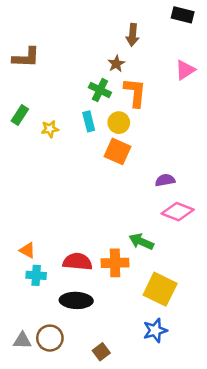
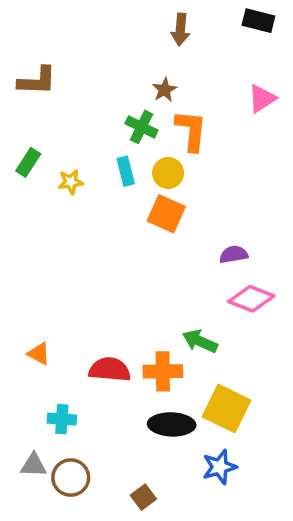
brown arrow: (133, 35) -> (180, 30), moved
cyan cross: (36, 275) -> (62, 419), moved
black ellipse: (76, 300) -> (172, 424), moved
gray triangle: (22, 341) -> (33, 465), moved

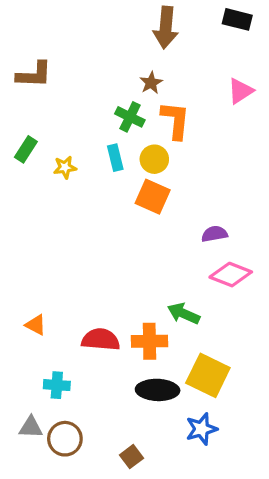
brown arrow: (180, 30) -> (166, 28), size x1.4

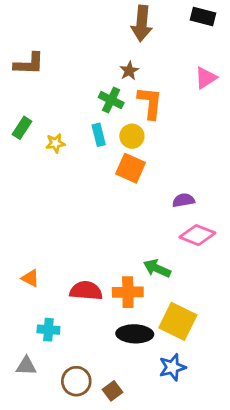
brown circle: (65, 439) -> (76, 381), moved

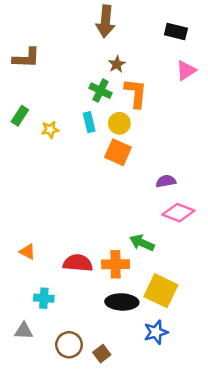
black rectangle: (203, 16) -> (176, 31), moved
brown arrow: (142, 23) -> (105, 21), moved

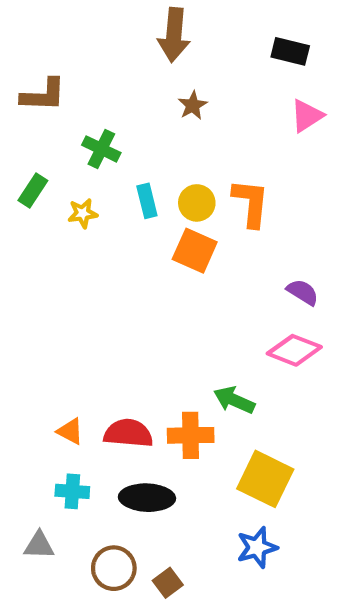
green cross: (100, 91) -> (101, 149), moved
orange L-shape: (136, 93) -> (251, 203), moved
purple semicircle: (166, 181) -> (303, 292), moved, turned 42
orange triangle: (27, 252) -> (70, 431), moved
black ellipse: (122, 302) -> (147, 498), moved

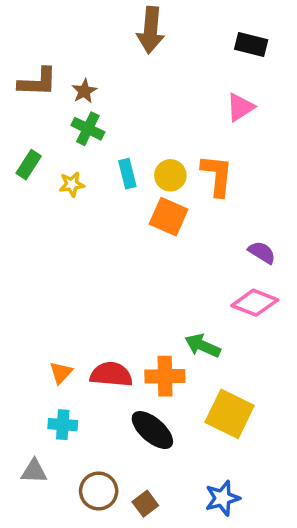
brown star: (193, 105) -> (84, 91), moved
pink triangle: (307, 116) -> (240, 107), moved
orange triangle: (70, 431) -> (61, 373), turned 45
black ellipse: (147, 498) -> (152, 430), moved, turned 39
blue star: (257, 547) -> (222, 498), moved

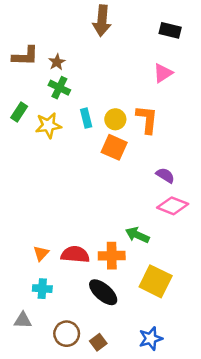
yellow star: (72, 184) -> (48, 125), size x1.5
purple semicircle: (262, 252) -> (165, 175), moved

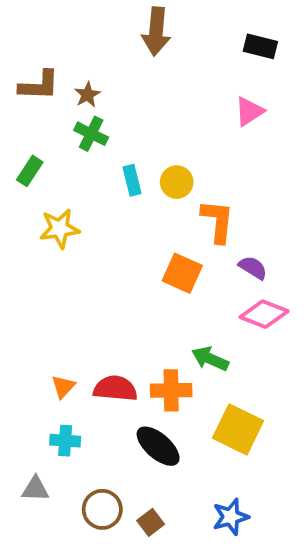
orange L-shape: (147, 119) -> (218, 221), moved
yellow star: (48, 125) -> (60, 229), moved
orange square: (114, 147) -> (182, 273), moved

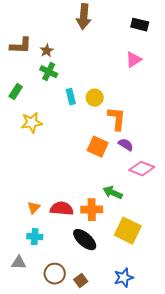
purple semicircle: (253, 268) -> (126, 145), moved

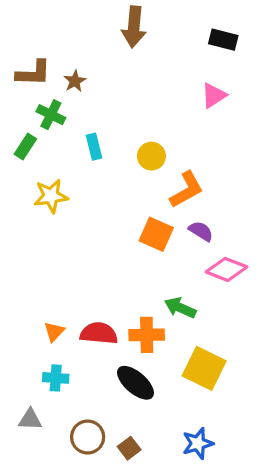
green cross: (49, 72) -> (51, 115), moved
cyan rectangle: (71, 97) -> (94, 147), moved
orange L-shape: (117, 119) -> (187, 190), turned 55

